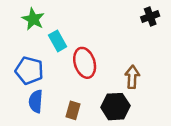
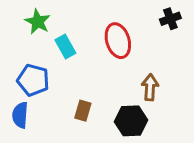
red ellipse: (85, 63) -> (118, 41), moved
blue semicircle: (36, 101) -> (20, 115), moved
brown rectangle: (73, 110) -> (83, 111), moved

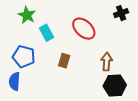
red ellipse: (118, 41) -> (84, 29), turned -30
brown rectangle: (83, 111) -> (64, 61), moved
black hexagon: (131, 121) -> (115, 86), moved

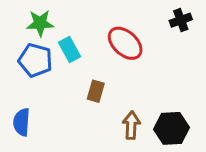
green star: (27, 15) -> (40, 23), turned -30
blue pentagon: (24, 57) -> (35, 60), moved
brown arrow: (107, 62) -> (131, 125), moved

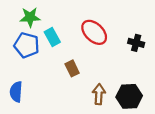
black cross: (181, 20) -> (136, 43), moved, turned 35
brown rectangle: (96, 91) -> (72, 68), turned -42

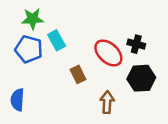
red ellipse: (94, 32) -> (108, 53), moved
black cross: (136, 43) -> (136, 44), moved
black hexagon: (129, 96) -> (141, 78), moved

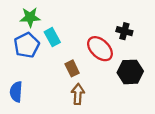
black cross: (136, 44) -> (124, 31), moved
blue pentagon: (29, 49) -> (27, 45), turned 30
brown arrow: (107, 102) -> (78, 94), moved

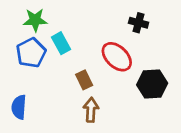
black cross: (124, 31) -> (139, 23), moved

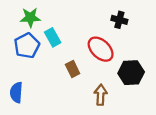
brown arrow: (91, 110) -> (101, 95), moved

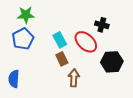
black cross: (119, 20) -> (102, 25), moved
cyan rectangle: (53, 37) -> (60, 40), moved
brown arrow: (101, 95) -> (74, 78), moved

